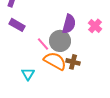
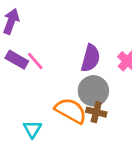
gray circle: (60, 41) -> (93, 91), moved
pink line: (43, 44) -> (35, 61), moved

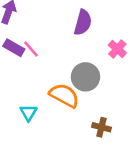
purple semicircle: (91, 58) -> (83, 22), moved
brown cross: (96, 112) -> (101, 127), moved

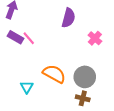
gray circle: (85, 77) -> (85, 77), moved

